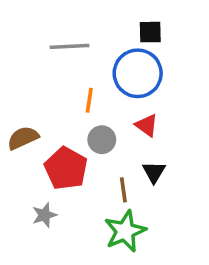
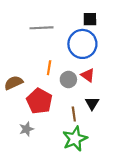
orange line: (89, 100) -> (49, 68), moved
gray circle: (102, 140) -> (68, 80), moved

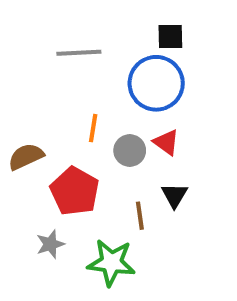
green star: (75, 139) -> (111, 262), moved, turned 30

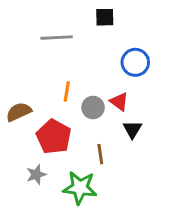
black square: (170, 36) -> (105, 17), moved
blue circle: (156, 83) -> (135, 62), moved, size x0.7
black triangle: (174, 195) -> (132, 129), moved

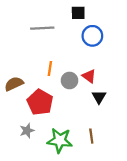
blue circle: (135, 62) -> (92, 36), moved
brown line: (100, 154) -> (91, 136), moved

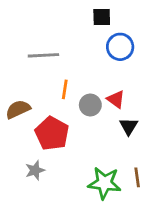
gray line: (42, 28) -> (43, 55), moved
brown line: (91, 136) -> (137, 177), moved
green star: (60, 140) -> (104, 183), moved

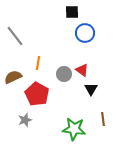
gray line: (43, 55) -> (15, 36), moved, turned 55
orange line: (65, 89) -> (38, 63), moved
brown line: (137, 177) -> (103, 119), moved

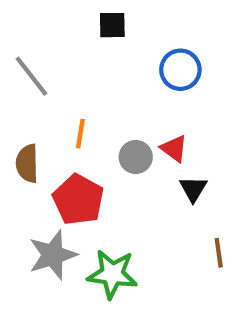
black square: (72, 12) -> (112, 25), moved
brown semicircle: (13, 77) -> (27, 163), turned -66
gray star: (25, 120) -> (53, 255), size x1.6
green star: (74, 129) -> (112, 274), moved

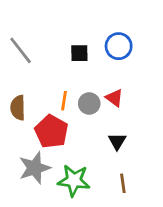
black square: (112, 25) -> (79, 53), moved
orange line: (80, 134) -> (64, 101), moved
black triangle: (193, 189) -> (117, 141), moved
brown line: (219, 253) -> (123, 183), moved

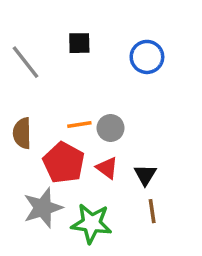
black square: (79, 53) -> (79, 43), moved
red triangle: (114, 98) -> (107, 168), moved
orange line: (64, 101) -> (79, 125), turned 72
brown line: (123, 183) -> (152, 211), moved

